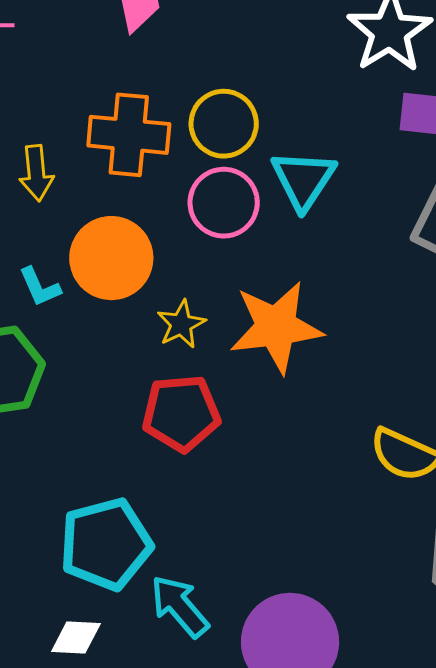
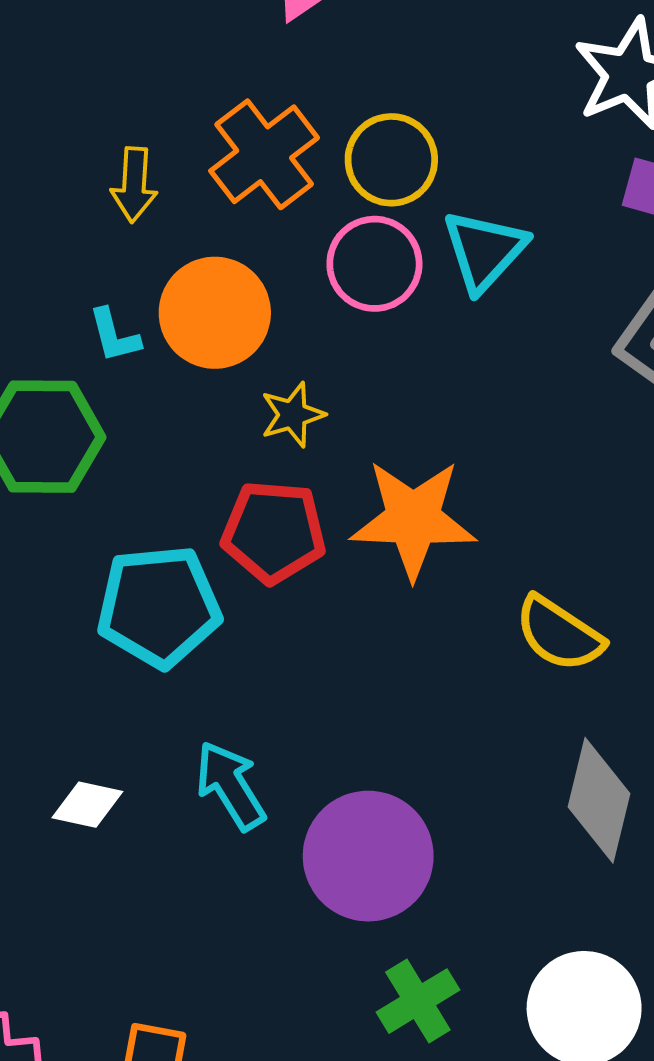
orange cross: (129, 135) -> (264, 154), turned 38
orange star: (276, 327) -> (413, 519), moved
cyan pentagon: (106, 544) -> (159, 606), moved

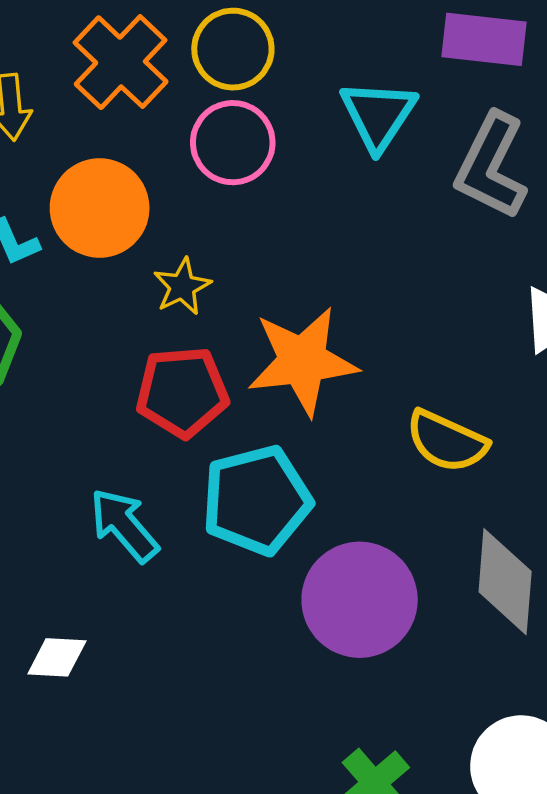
cyan triangle: (484, 251) -> (378, 115), moved
cyan pentagon: (159, 606) -> (257, 500), moved
cyan arrow: (230, 786) -> (124, 525), moved
purple circle: (368, 856) -> (360, 600), moved

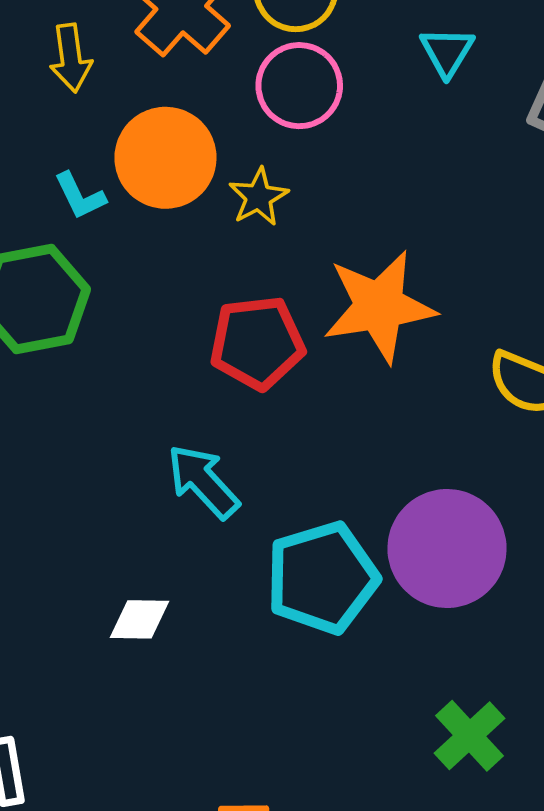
cyan triangle: (378, 115) -> (447, 52), size x0.7
yellow star: (182, 287) -> (259, 197), moved
cyan pentagon: (257, 500) -> (322, 578), moved

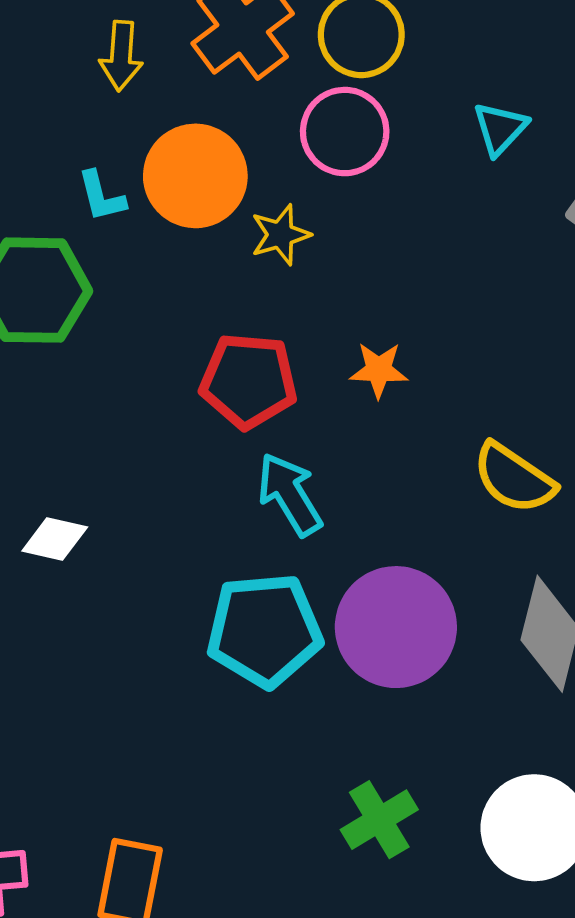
orange star: (379, 306) -> (379, 370), size x0.5
cyan arrow: (203, 481) -> (290, 494), moved
white diamond: (139, 619) -> (55, 539), moved

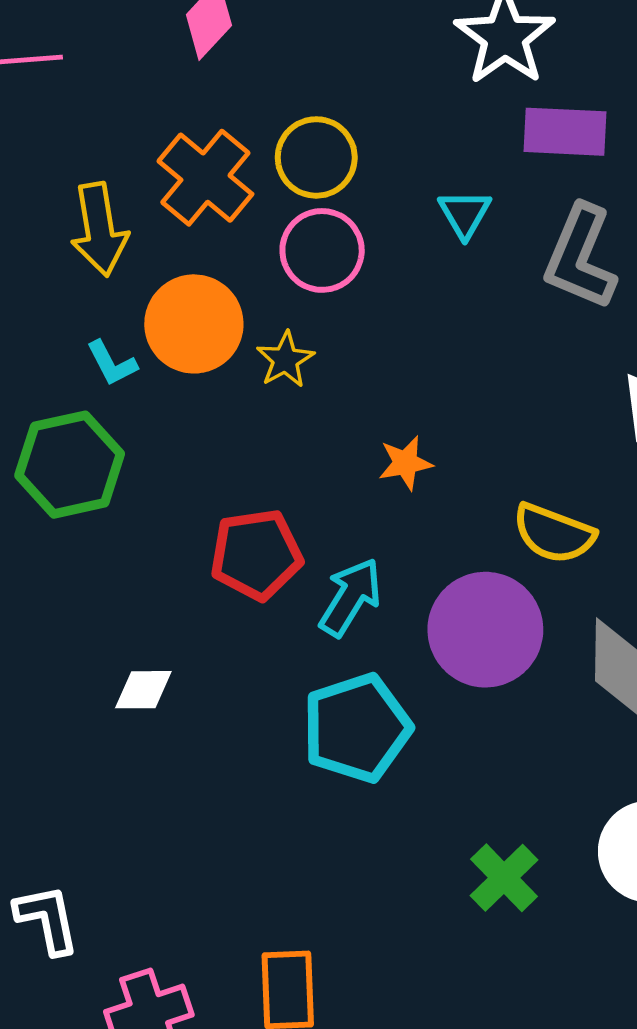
yellow arrow: (121, 56) -> (99, 229), size x1.4
red pentagon: (249, 381) -> (256, 555), moved
cyan arrow: (290, 494) -> (350, 597), turned 76
purple circle: (396, 627) -> (485, 630), moved

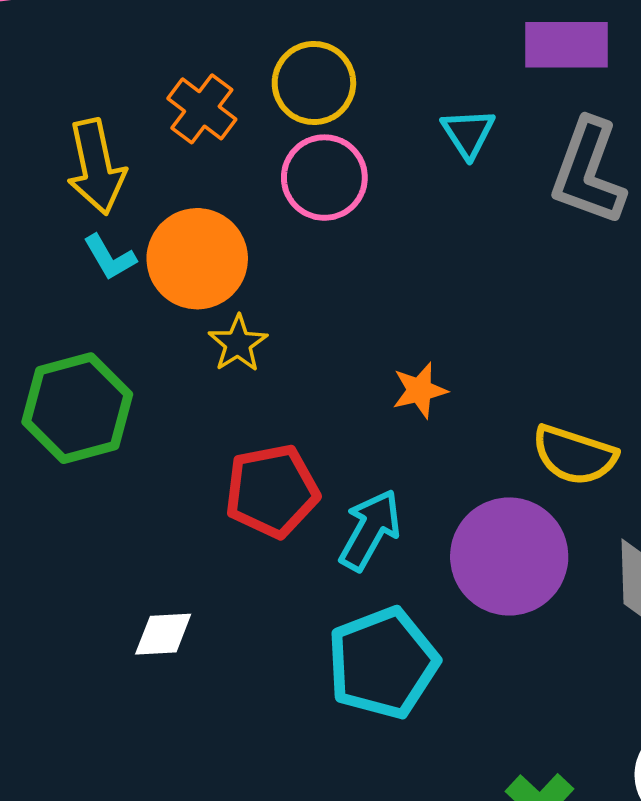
orange cross: (205, 178) -> (202, 109), size x0.7
yellow star: (285, 360) -> (238, 343), moved
cyan L-shape: (112, 363) -> (110, 257), moved

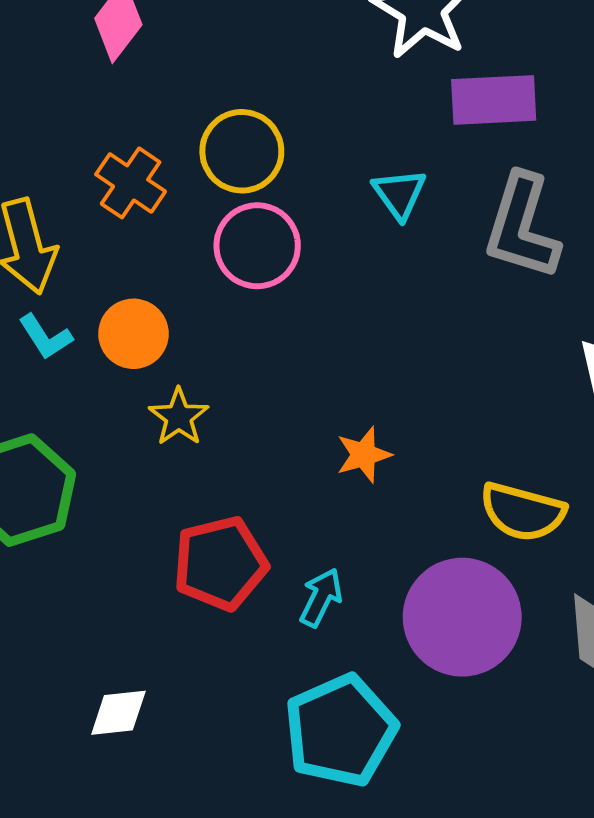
orange circle: (197, 259) -> (133, 334), size x0.7
cyan arrow: (370, 530) -> (321, 598), size x0.7

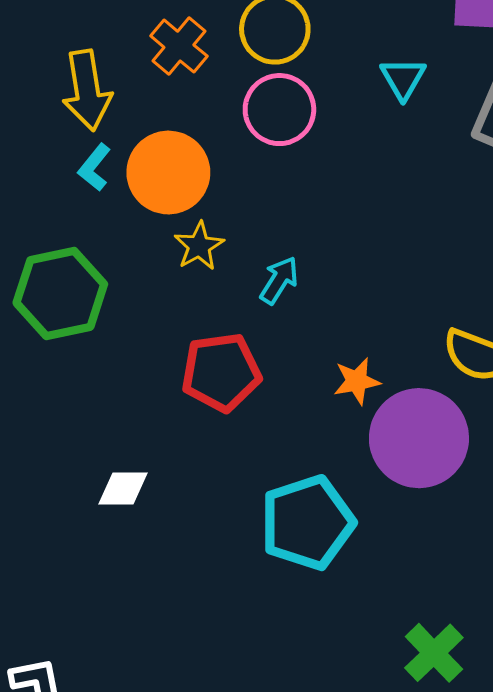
orange circle: (133, 334) -> (168, 173), size x1.4
cyan L-shape: (45, 337) -> (94, 167), turned 66
orange star: (364, 455) -> (357, 381), moved
cyan arrow: (321, 598) -> (279, 280), moved

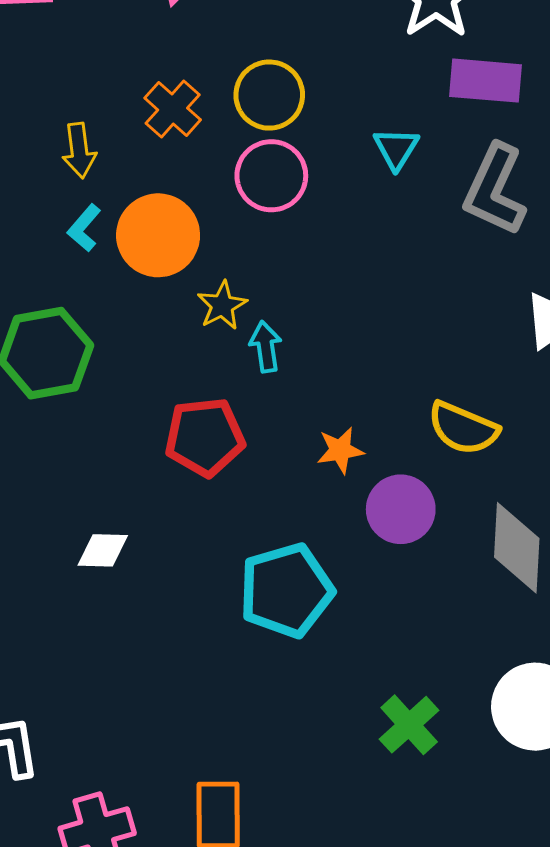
yellow arrow: (87, 90) -> (79, 150), size x0.7
yellow star: (199, 246) -> (222, 305), moved
cyan arrow: (279, 280) -> (266, 347), turned -42
purple circle: (419, 438) -> (401, 509), size x0.7

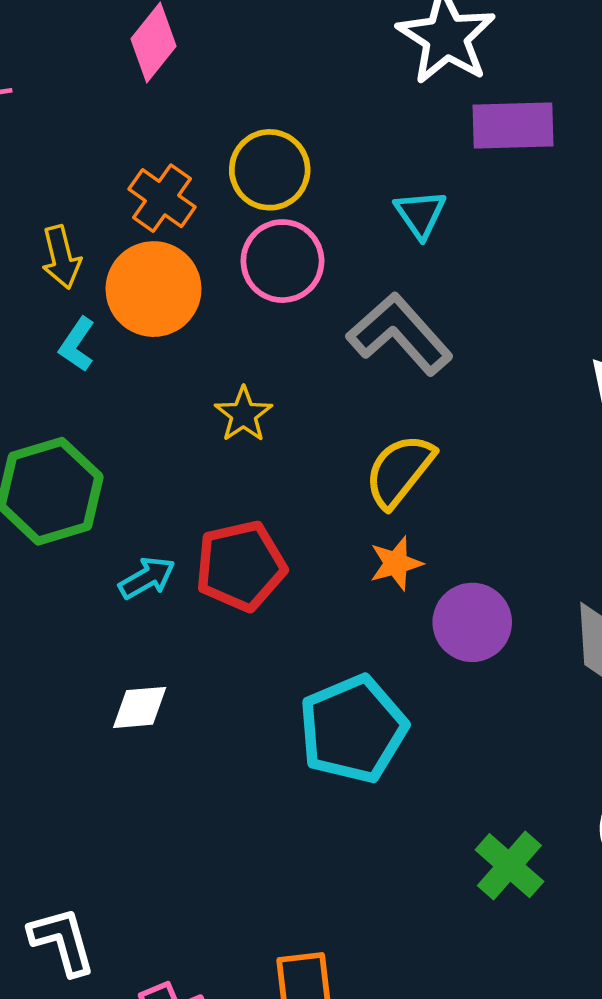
gray L-shape: (495, 190) -> (400, 334), moved, turned 120
orange circle: (158, 235) -> (153, 289), moved
cyan arrow: (266, 347) -> (147, 578), moved, turned 75
yellow semicircle: (463, 428) -> (399, 471), moved, turned 112

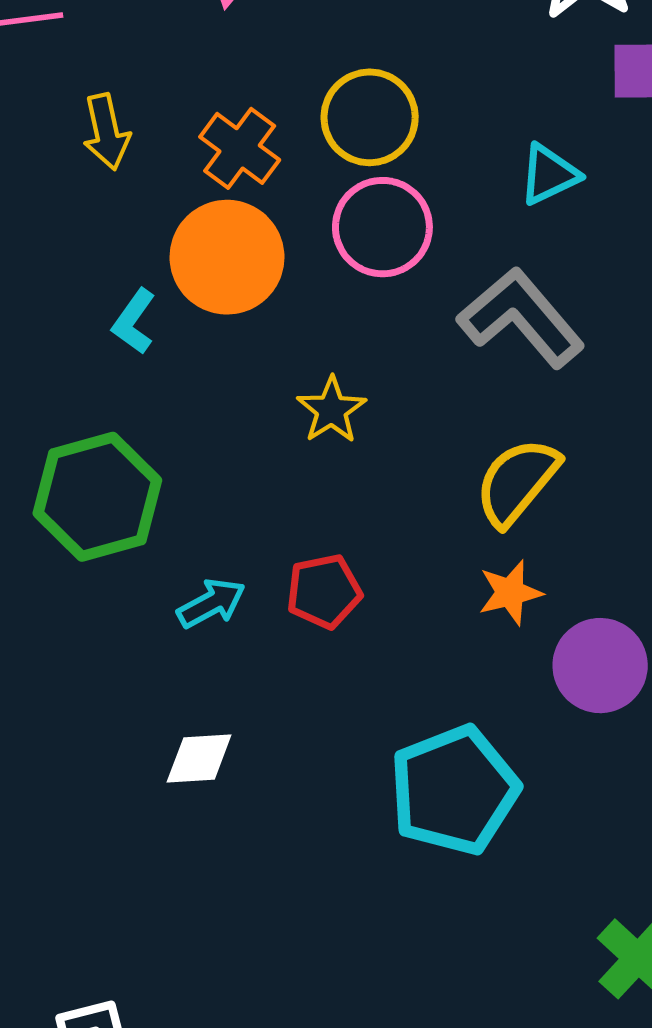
cyan triangle: (420, 214) -> (549, 174), turned 38
yellow arrow: (61, 257) -> (106, 132), moved
red pentagon: (241, 566) -> (324, 591), size x0.7

